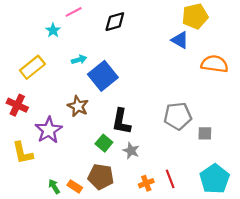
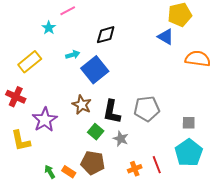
black diamond: (115, 22) -> (106, 35), moved
brown star: (78, 106) -> (82, 105), moved
gray pentagon: (178, 116) -> (147, 109), moved
cyan pentagon: (215, 179) -> (189, 153), moved

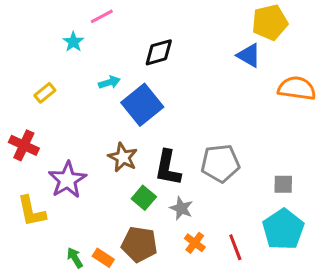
yellow rectangle: (30, 62) -> (45, 93), size x0.6
orange cross: (135, 169) -> (195, 243), moved, turned -32

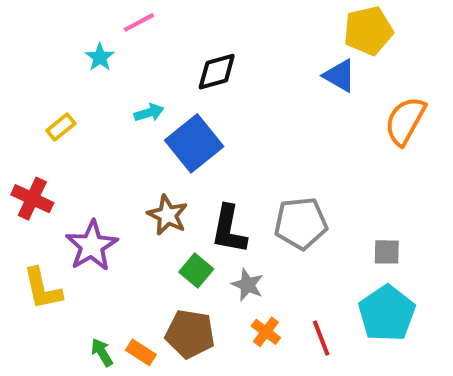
orange semicircle: (297, 88) -> (405, 121), turned -69

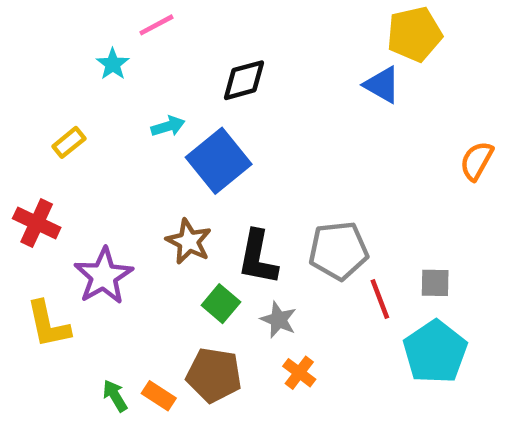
orange semicircle: (405, 121) -> (477, 161), moved, size x0.7
red line: (321, 338) -> (380, 299), moved

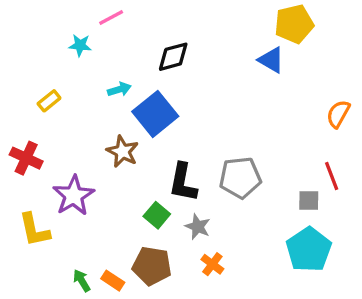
cyan star: (113, 64) -> (80, 45), turned -30
brown star: (189, 241) -> (123, 151), moved
red line: (380, 299) -> (332, 176), moved

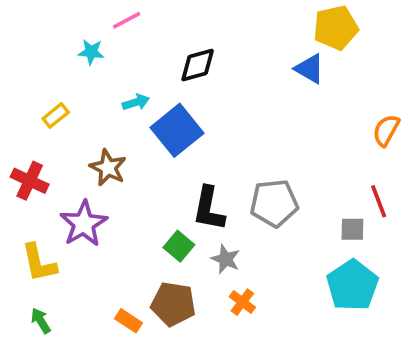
brown star: (123, 151) -> (108, 168), moved
green arrow: (82, 281) -> (41, 321), moved

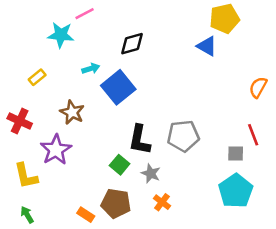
cyan star: (91, 52) -> (61, 35), size x1.5

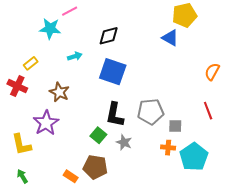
blue square: (118, 87) -> (113, 72), moved, turned -32
red cross: (20, 121) -> (17, 86), moved
gray square: (236, 153) -> (175, 126), moved
orange cross: (162, 202) -> (168, 148), moved, turned -32

